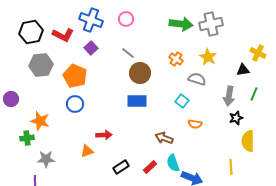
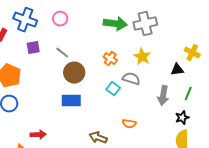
purple square: (91, 48) -> (33, 48), moved, turned 32
cyan square: (182, 101) -> (113, 89), moved
black star: (236, 118) -> (182, 118), moved

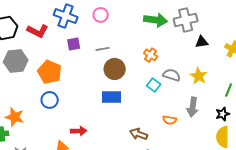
gray line: (62, 53) -> (103, 49), turned -48
yellow star: (142, 57) -> (199, 76), moved
black triangle: (177, 70) -> (202, 42), moved
gray arrow: (163, 96) -> (193, 107), moved

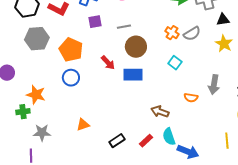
gray semicircle: (172, 75) -> (192, 34), moved, turned 132
yellow star: (199, 76) -> (224, 44), moved
red arrow: (79, 131) -> (108, 63), moved, turned 49

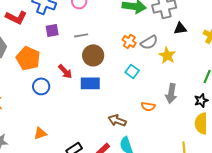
yellow star: (224, 44) -> (167, 55), moved
blue circle: (71, 78) -> (41, 86), moved

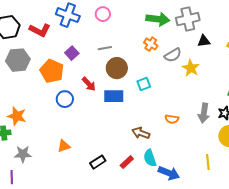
purple square: (52, 30) -> (72, 53), moved, turned -32
orange cross: (129, 41) -> (151, 44), moved
cyan square: (132, 71) -> (144, 84), moved, turned 32
gray arrow: (171, 93) -> (204, 113), moved

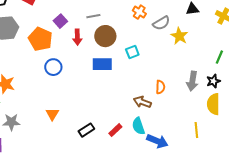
red arrow: (89, 84) -> (77, 37), moved, turned 42
orange semicircle: (172, 119) -> (160, 87), turned -96
brown arrow: (141, 133) -> (142, 102), moved
orange triangle: (64, 146) -> (52, 114), turned -40

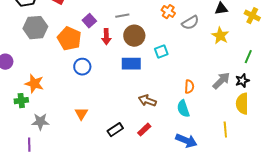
yellow star: (179, 36) -> (220, 36), moved
gray arrow: (192, 81) -> (221, 81), turned -144
brown arrow: (142, 102) -> (147, 101), moved
cyan semicircle: (138, 126) -> (183, 109), moved

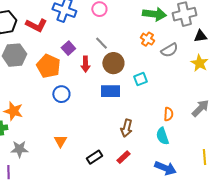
gray line: (122, 16) -> (101, 43), turned 56
brown arrow: (147, 101) -> (126, 128), turned -96

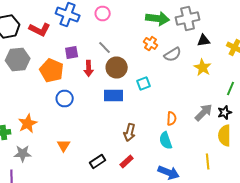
purple square: (68, 48) -> (72, 52), turned 32
orange star: (13, 111) -> (28, 124), moved, turned 30

